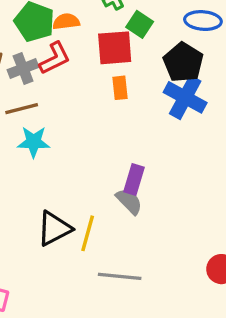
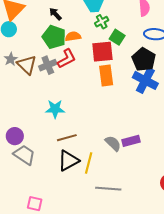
orange rectangle: (120, 88) -> (106, 76), size x1.5
brown line: (22, 109) -> (67, 138), moved
purple rectangle: (134, 180) -> (131, 141), moved, turned 60

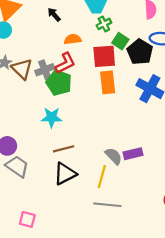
green pentagon: (54, 37) -> (59, 83), moved
black pentagon: (144, 59) -> (140, 52), moved
yellow line: (89, 163) -> (102, 177), moved

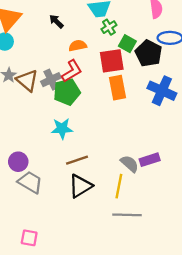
green pentagon: (59, 83) -> (67, 92), turned -30
pink square: (27, 219) -> (29, 238), moved

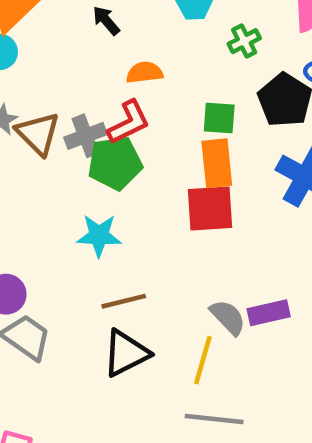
green cross: (109, 27) -> (244, 41), moved
green square: (127, 44) -> (219, 118), moved, turned -30
red square: (112, 61) -> (210, 209), moved

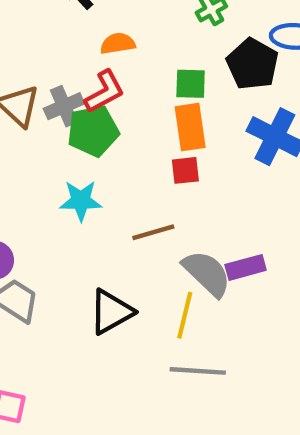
red square: (210, 209) -> (185, 170), size x0.6
brown line: (124, 301) -> (153, 232), moved
gray semicircle: (228, 317) -> (207, 273), size x1.4

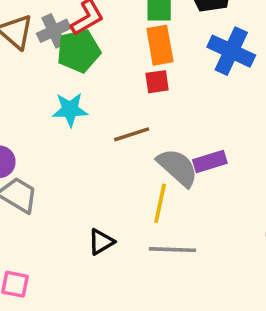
black triangle: (111, 312) -> (101, 242), moved, size x0.7

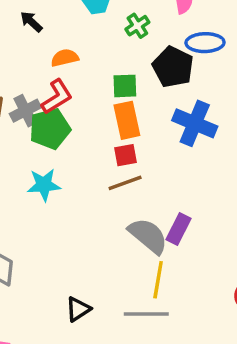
brown line: (132, 134) -> (125, 183), moved
purple rectangle: (210, 162) -> (179, 229), turned -44
yellow line: (160, 203) -> (158, 280), moved

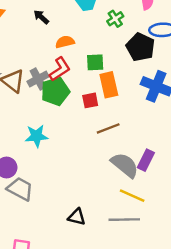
green square: (125, 86) -> (95, 62), moved
red square: (125, 155) -> (90, 100), moved
cyan star: (44, 185) -> (37, 136), moved
yellow line: (158, 280) -> (132, 196), turned -75
black triangle: (78, 309) -> (77, 217), turned 48

